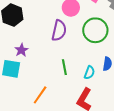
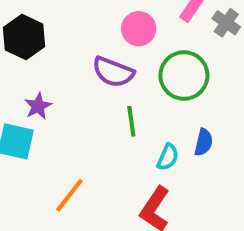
purple semicircle: (59, 31) -> (113, 72), turned 95
green line: (64, 67) -> (131, 121), moved

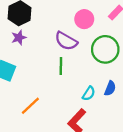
purple star: (38, 106) -> (19, 38), moved
green line: (131, 121) -> (61, 66), moved

